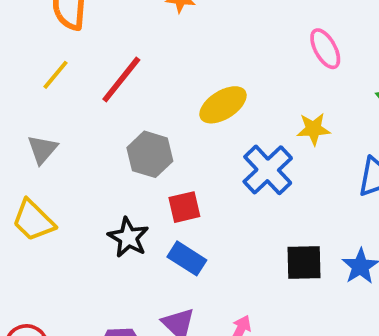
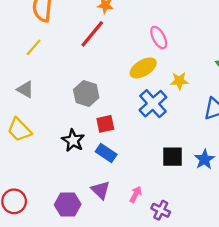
pink ellipse: (325, 49) -> (159, 37), moved
red line: (121, 79) -> (92, 34), moved
yellow ellipse: (223, 105) -> (143, 68), moved
gray triangle: (42, 149) -> (25, 89), turned -42

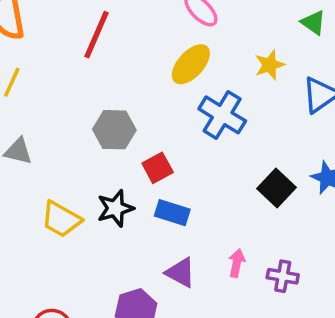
yellow star: (179, 81) -> (270, 65), moved
yellow trapezoid: (19, 130) -> (61, 219), moved
black star: (73, 140) -> (115, 208), turned -30
black square: (172, 157) -> (277, 188), turned -30

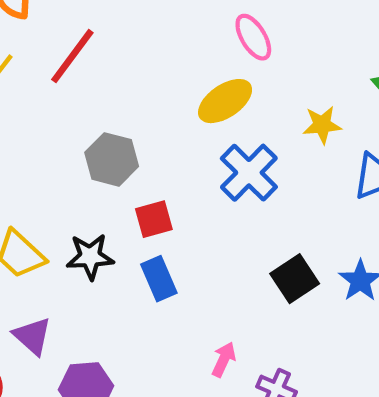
red line: (97, 35) -> (72, 56), moved
blue rectangle: (172, 213) -> (159, 279), turned 36
purple triangle: (181, 273) -> (32, 336), moved

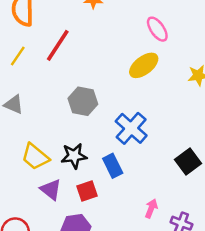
blue cross: (249, 173) -> (131, 128), moved
red square: (154, 219) -> (87, 191), moved
purple triangle: (32, 336) -> (51, 190), moved

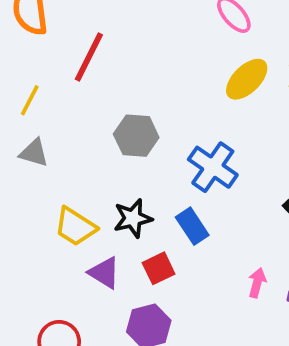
yellow line: (18, 56) -> (30, 100), moved
yellow ellipse: (144, 65) -> (247, 79), moved

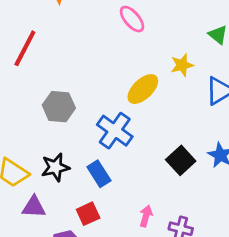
yellow ellipse: (247, 79) -> (143, 89), moved
red square: (159, 268) -> (88, 214), moved
purple triangle: (104, 273) -> (34, 207), turned -30

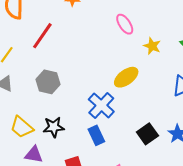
yellow star: (182, 65) -> (152, 46), moved, turned 30
gray hexagon: (59, 107) -> (48, 82), moved
blue rectangle: (99, 174) -> (96, 135), moved

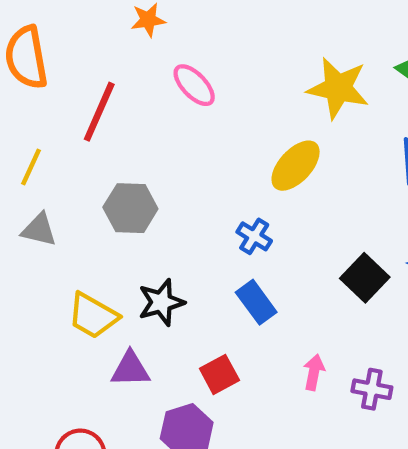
pink ellipse: (125, 24) -> (194, 85), moved
yellow star: (152, 46) -> (338, 88), size x1.6
blue cross: (101, 105) -> (254, 236), size x0.6

